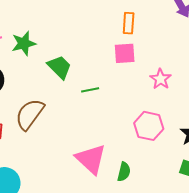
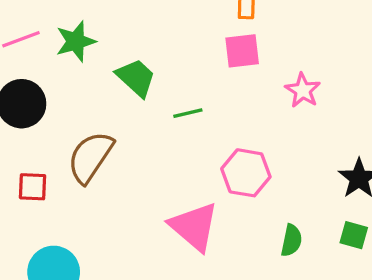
pink hexagon: (149, 126) -> (246, 173), moved
green semicircle: (124, 172) -> (291, 240), moved

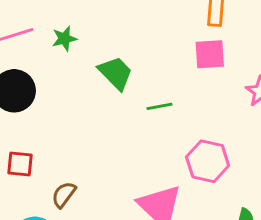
green star: (76, 41) -> (64, 39), size x0.7
brown semicircle: (90, 157) -> (64, 195), moved, size x0.6

